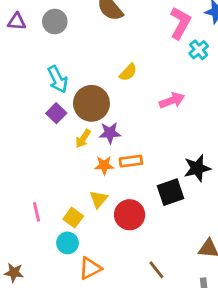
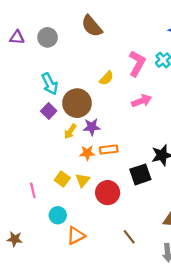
pink L-shape: (180, 23) -> (137, 63), moved
yellow square: (73, 218) -> (62, 179), moved

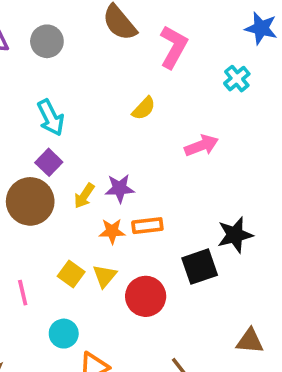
pink L-shape: (137, 63) -> (174, 47), moved
brown circle: (77, 103) -> (30, 201), moved

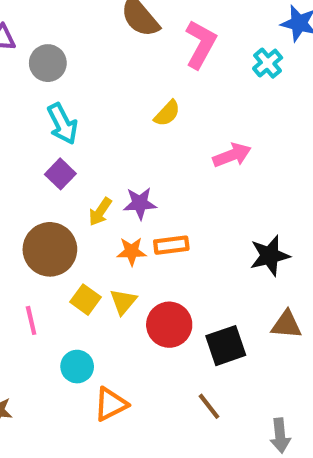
gray circle: (47, 41) -> (48, 63), moved
cyan cross: (237, 79) -> (268, 63), moved
brown circle: (30, 201) -> (50, 249), moved
black square: (200, 267) -> (226, 346), moved
brown triangle: (250, 341) -> (286, 325), moved

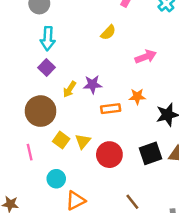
cyan arrow: (62, 124) -> (48, 38), turned 30
orange star: (132, 251) -> (137, 97), moved
black square: (226, 346) -> (151, 153), moved

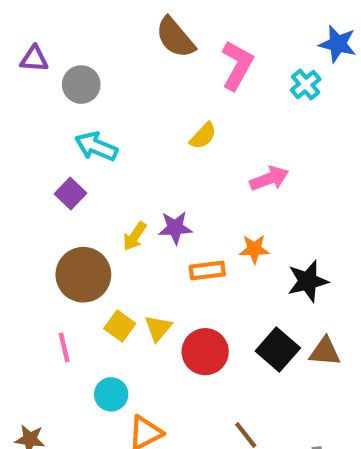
cyan arrow: (48, 38) -> (96, 146), turned 110
purple square: (47, 68) -> (71, 194), moved
black square: (151, 153) -> (278, 350), turned -30

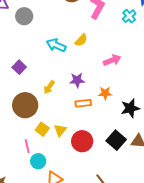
cyan arrow: (96, 146) -> (56, 45), moved
purple star: (175, 228) -> (77, 80), moved
pink line: (64, 347) -> (27, 146), moved

